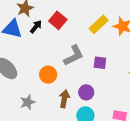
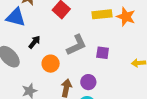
yellow rectangle: (99, 24) -> (102, 14), turned 36
black arrow: (36, 27) -> (34, 42), moved

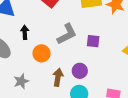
black arrow: (34, 42) -> (25, 32), turned -40

